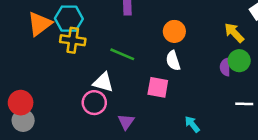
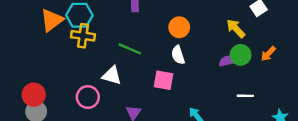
purple semicircle: (225, 67) -> (227, 61), turned 77
pink circle: (94, 103) -> (88, 97), moved

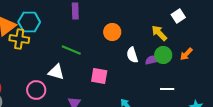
yellow cross: (83, 36) -> (19, 39), moved
white semicircle: (178, 55) -> (132, 55), moved

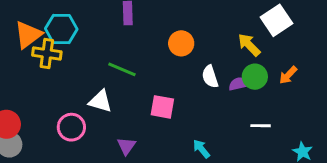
white square: (178, 16) -> (276, 20), size x1.5

